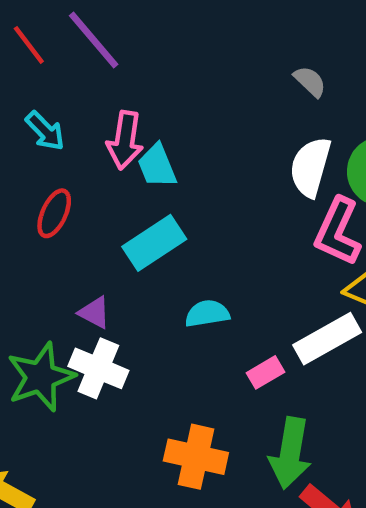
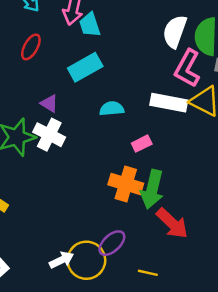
white rectangle: (327, 339) -> (169, 103), moved, turned 36
orange cross: (196, 457) -> (126, 184), moved

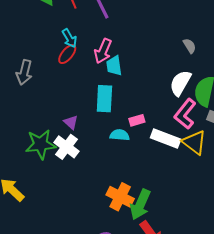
red ellipse: (31, 47) -> (67, 54), moved
cyan rectangle: (85, 67) -> (104, 99), turned -68
pink rectangle: (142, 144) -> (137, 120), moved

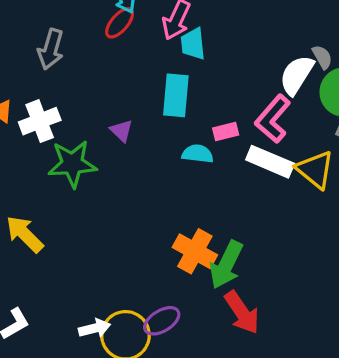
gray semicircle: (190, 46) -> (322, 57), moved
pink L-shape: (185, 114) -> (273, 119), moved
white cross: (66, 147) -> (40, 121), moved, turned 30

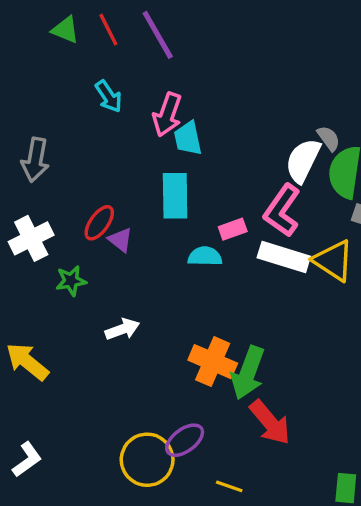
red ellipse: (120, 23) -> (99, 223), moved
green star: (72, 164) -> (71, 281), size x0.6
white arrow: (95, 328) -> (122, 329), moved

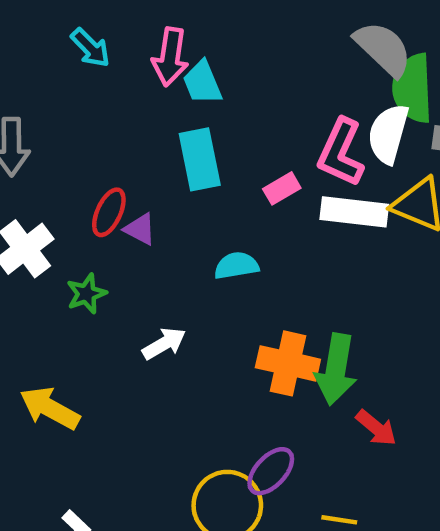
gray semicircle: (329, 138) -> (383, 49), size x1.8
white semicircle: (303, 161) -> (388, 134), moved
cyan semicircle: (205, 256) -> (236, 266), moved
red arrow: (270, 422) -> (376, 428), size x0.7

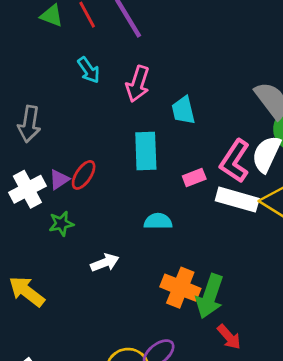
cyan trapezoid: (202, 82) -> (183, 110), moved
purple triangle: (140, 229) -> (59, 179), moved, turned 50

